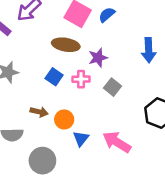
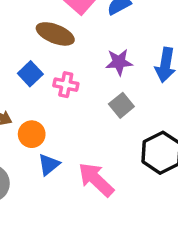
purple star: (98, 58) -> (119, 62), moved
gray square: (112, 87) -> (121, 105), moved

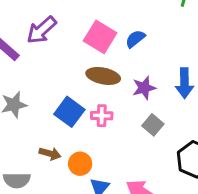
brown ellipse: (55, 34) -> (103, 76), moved
blue square: (30, 74) -> (69, 112), size x1.4

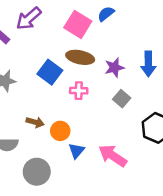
blue semicircle: (135, 39) -> (106, 14), moved
blue square: (69, 112) -> (50, 72), moved

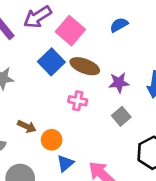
pink square: (78, 24) -> (70, 31), moved
blue square: (50, 72) -> (51, 62), moved

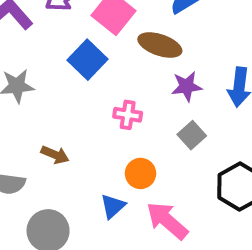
brown ellipse: (85, 66) -> (160, 45), moved
orange circle: (52, 140) -> (141, 173), moved

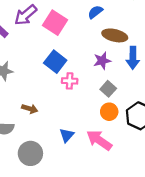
brown ellipse: (160, 45) -> (115, 35), moved
blue square: (87, 60) -> (55, 62), moved
orange circle: (141, 173) -> (109, 112), moved

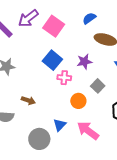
purple star: (102, 61) -> (84, 62), moved
orange circle: (109, 112) -> (78, 101), moved
gray circle: (30, 153) -> (39, 139), moved

